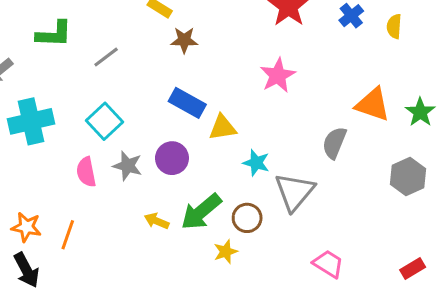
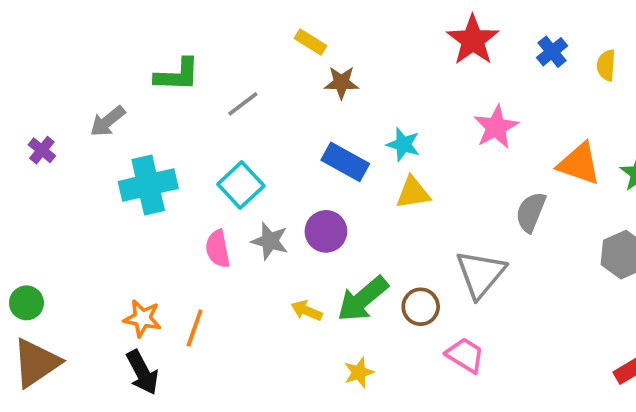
pink star: (278, 75) -> (496, 127), moved
yellow triangle: (223, 127) -> (413, 193), moved
cyan star: (256, 163) -> (403, 144), moved
yellow star: (226, 252) -> (359, 372), moved
pink trapezoid: (328, 264) -> (465, 355), moved

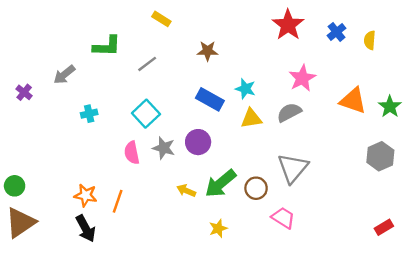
yellow rectangle: (311, 42) -> (161, 19), moved
cyan cross: (148, 185) -> (89, 114), size x0.5
gray semicircle: (531, 212) -> (289, 112), moved, turned 40

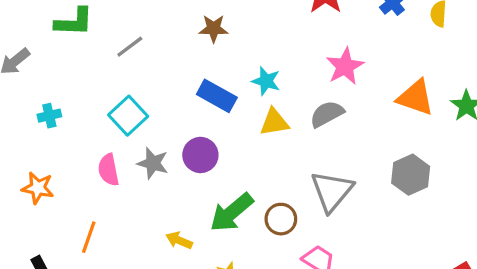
gray hexagon: (380, 156) -> (411, 175), moved
yellow arrow: (186, 191) -> (179, 240), moved
orange star: (86, 195) -> (38, 188), moved

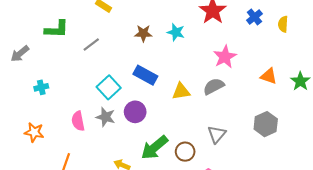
cyan star: (266, 81) -> (176, 32), moved
orange triangle: (416, 98) -> (269, 76), size x0.7
cyan square: (128, 116) -> (109, 87), moved
gray triangle: (332, 191) -> (217, 134), size x0.7

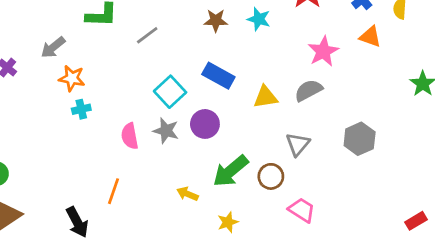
orange triangle: (269, 76) -> (370, 37), moved
cyan cross: (41, 87) -> (81, 109), moved
gray hexagon: (266, 124) -> (360, 139), moved
orange star: (34, 132) -> (72, 78), moved
gray triangle: (217, 134) -> (298, 144), moved

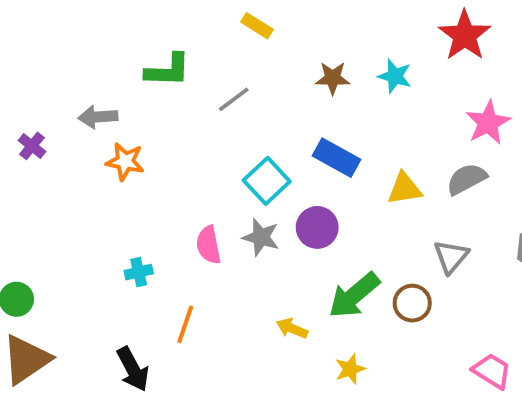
gray arrow: (53, 47) -> (98, 117), turned 35
cyan cross: (81, 109) -> (139, 272), moved
pink trapezoid: (302, 210) -> (492, 371), moved

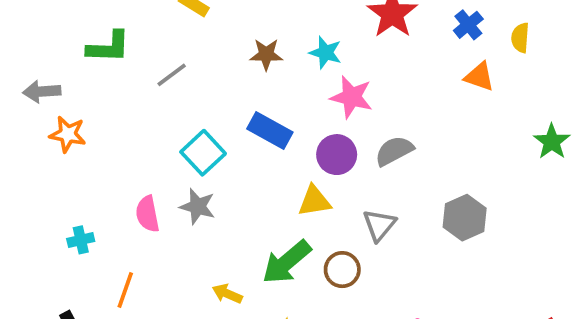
pink star: (488, 123) -> (351, 97), moved, turned -30
yellow triangle: (404, 189) -> (314, 201), moved
purple circle: (317, 227) -> (337, 155), moved

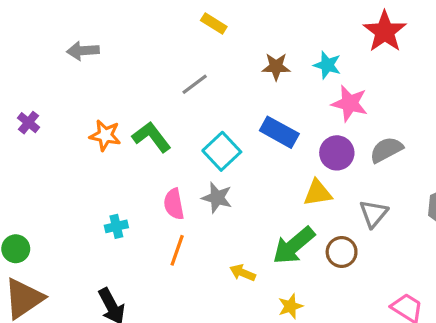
green L-shape: (109, 47) -> (152, 137), moved, turned -129
gray arrow: (42, 92) -> (83, 51), moved
orange line: (125, 290) -> (177, 250), moved

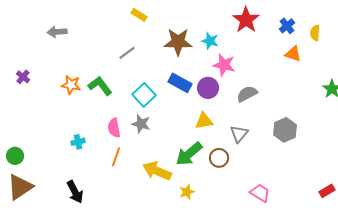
brown star: (276, 67) -> (178, 42), size x1.6
purple circle: (337, 153) -> (208, 88), moved
yellow arrow: (243, 273) -> (157, 171), size x1.8

